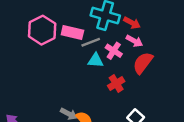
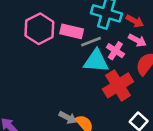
cyan triangle: (95, 60) -> (96, 61), size x1.5
red cross: (116, 84) -> (118, 85), size x1.6

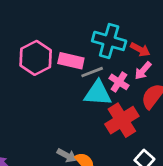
pink arrow: (137, 40) -> (143, 71), turned 102

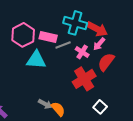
red arrow: (140, 49) -> (97, 29), size x1.5
cyan triangle: (98, 93) -> (36, 60), moved

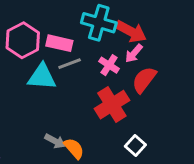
gray line: (63, 45) -> (70, 64), moved

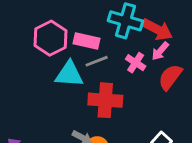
red cross: (112, 105) -> (105, 100), moved, turned 36

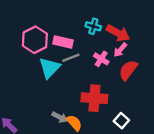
cyan cross: (126, 21) -> (93, 26), size x0.6
cyan triangle: (69, 74) -> (50, 68), turned -50
red cross: (105, 100) -> (94, 98), moved

